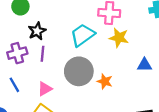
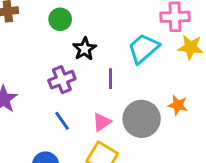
purple line: (43, 54) -> (110, 79), moved
gray circle: (79, 71) -> (142, 119), moved

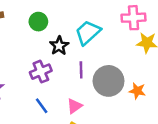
cyan trapezoid: (143, 48) -> (88, 32), moved
gray circle: (142, 119) -> (109, 81), moved

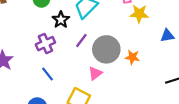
purple line: (81, 70) -> (81, 41), turned 40
pink triangle: (74, 106) -> (95, 73), moved

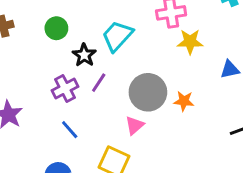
purple line: (81, 41) -> (99, 83), moved

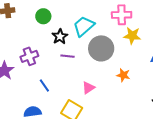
purple line: (99, 83) -> (68, 56), turned 56
purple cross: (65, 88) -> (29, 56), moved
gray circle: (148, 92) -> (101, 48), moved

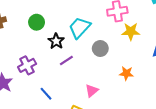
gray circle: (101, 48) -> (100, 49), size x0.6
purple line: (68, 56) -> (66, 60), turned -32

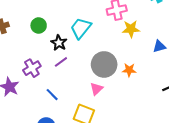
gray circle: (100, 49) -> (104, 64), moved, size x1.6
purple line: (66, 60) -> (61, 62), moved

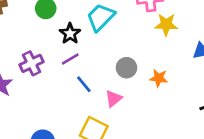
gray circle: (104, 64) -> (126, 68), size x0.6
blue line: (52, 95) -> (84, 84), moved

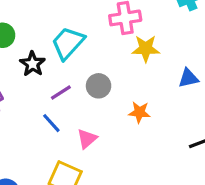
purple line: (70, 59) -> (61, 92), moved
gray circle: (126, 68) -> (99, 86), moved

